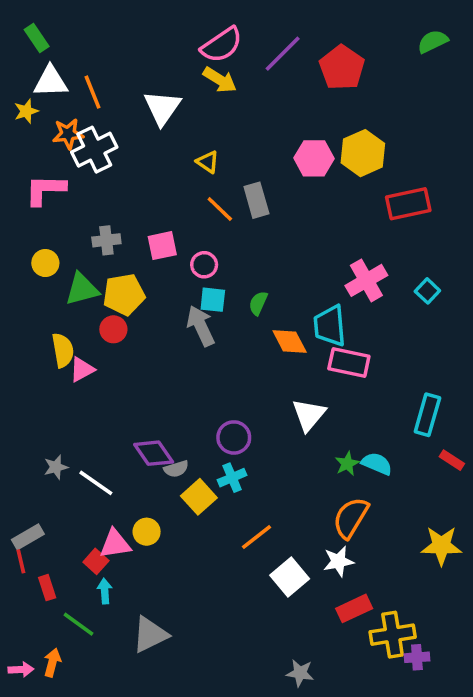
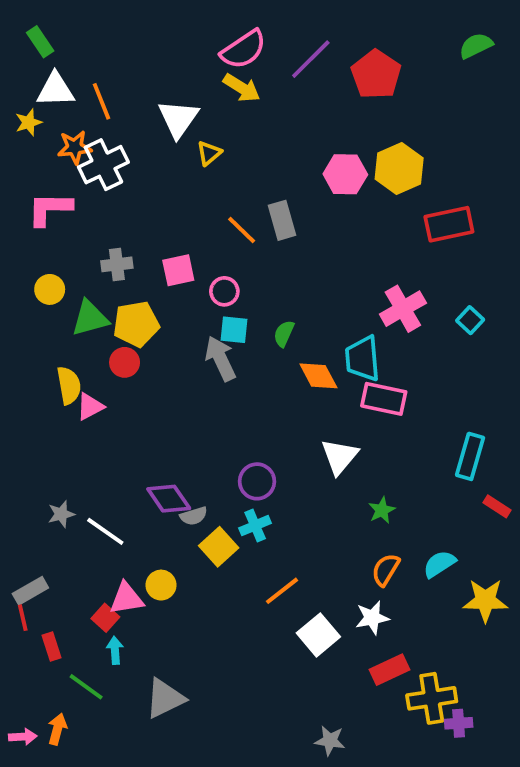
yellow triangle: (208, 162) -> (209, 153), moved, turned 45
cyan semicircle: (377, 464) -> (439, 564), moved, turned -56
orange semicircle: (351, 518) -> (386, 570), size x0.7

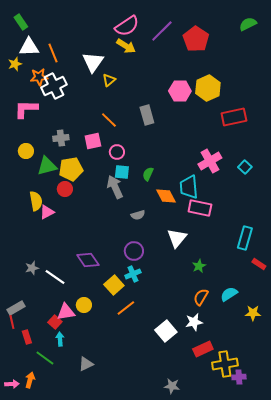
orange line: (242, 230) -> (109, 120), moved
gray semicircle: (194, 516) -> (138, 215), moved
orange line: (282, 591) -> (126, 308), moved
yellow star: (485, 600) -> (253, 313), size x0.7
gray triangle: (165, 698) -> (86, 364), size x0.7

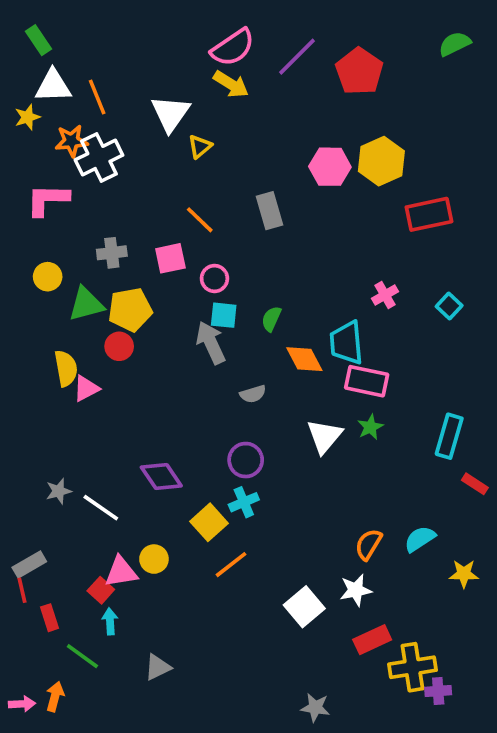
pink cross: (210, 161) -> (385, 295), size x0.6
green star: (199, 266) -> (370, 427), moved

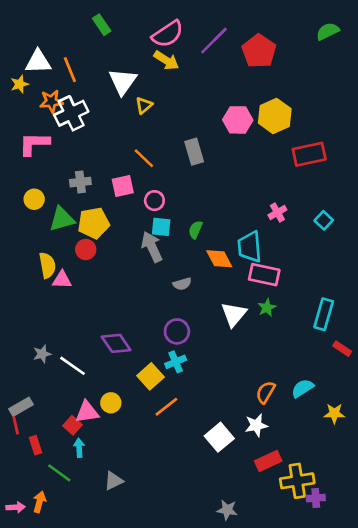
green rectangle: (38, 40) -> (102, 25), moved
pink triangle: (86, 389) -> (62, 280), turned 30

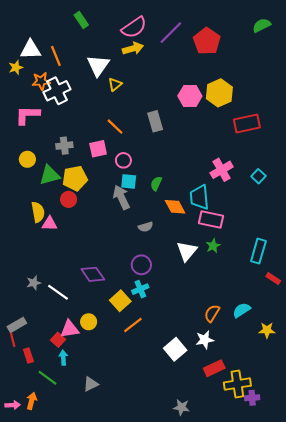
yellow arrow: (166, 60) -> (133, 49), turned -48
pink cross: (277, 212) -> (222, 170), size x1.5

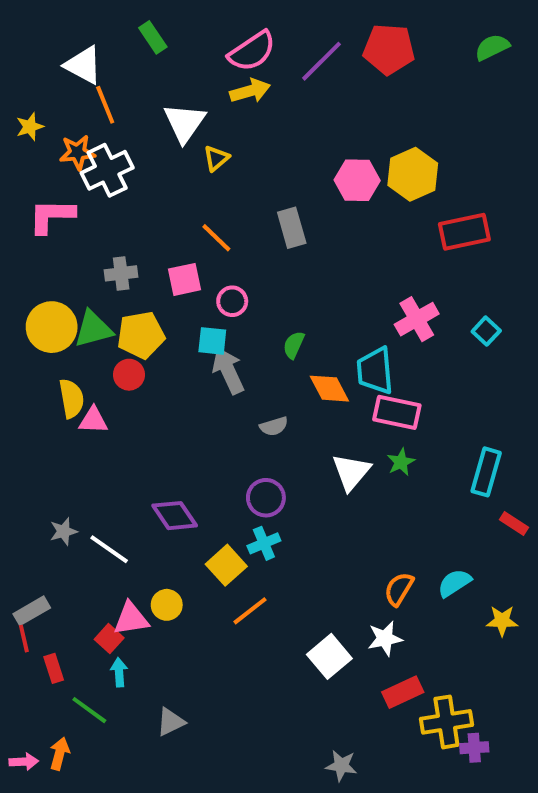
red pentagon: (207, 41) -> (389, 49), moved, turned -30
white triangle: (31, 50) -> (83, 65), moved, turned 30
yellow circle: (27, 159) -> (52, 327), moved, size x1.6
cyan square: (129, 181) -> (212, 341), moved

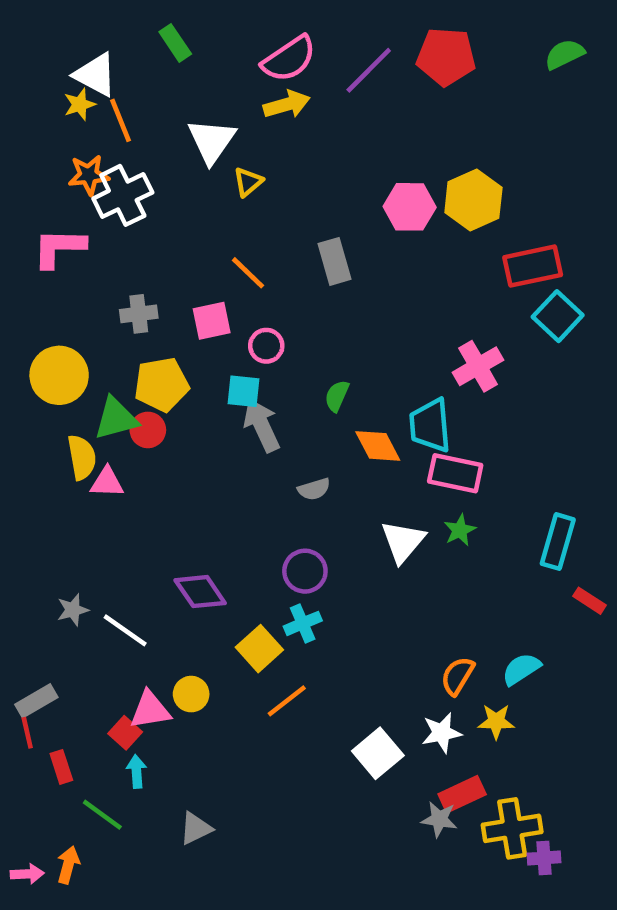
yellow star: (30, 127) -> (80, 104), moved
green triangle: (93, 329) -> (116, 419), moved
cyan square: (486, 331) -> (558, 316), moved, size x1.5
yellow star: (502, 621) -> (496, 721), moved
gray star: (341, 766) -> (439, 819), moved

